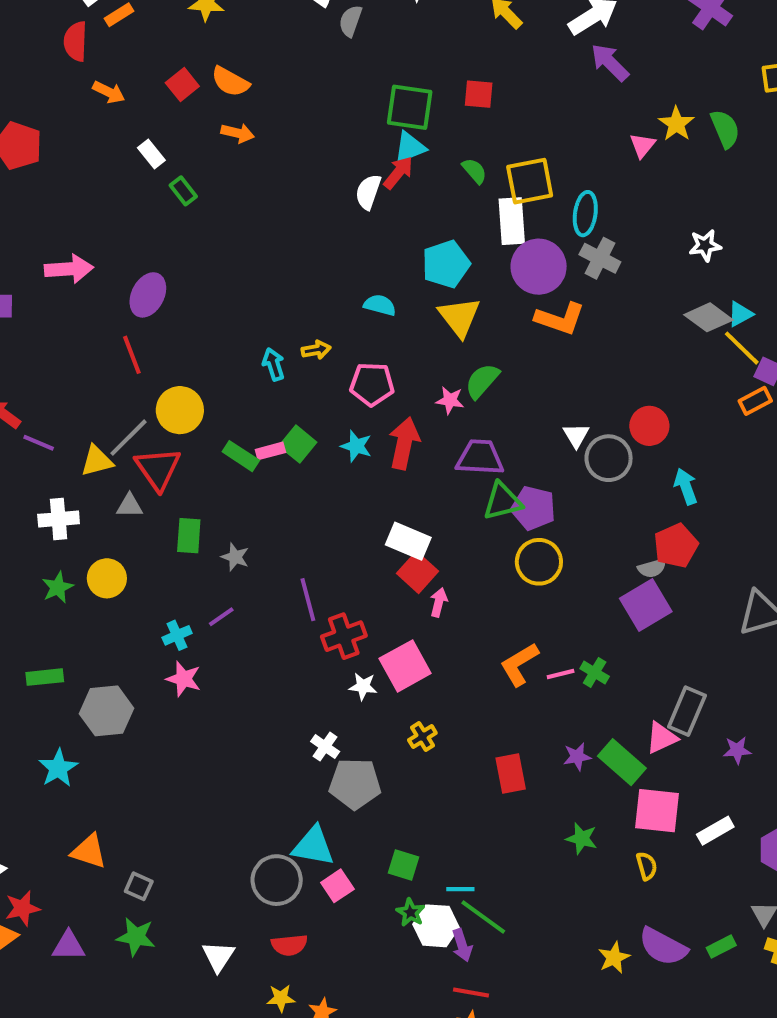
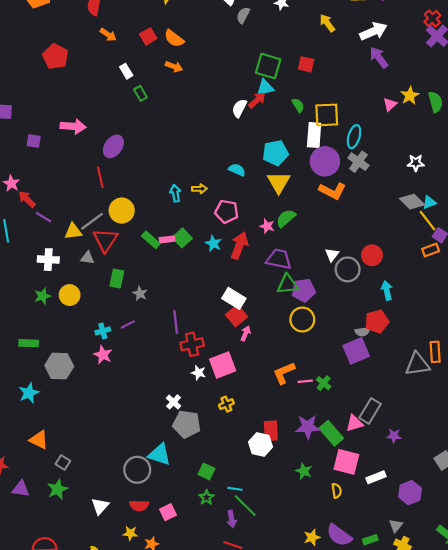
purple pentagon: (533, 508) -> (303, 290), turned -30
purple star: (577, 757) -> (308, 427), size x1.6
pink square: (337, 886) -> (168, 512), moved
white hexagon: (436, 926) -> (261, 444), moved
green star: (136, 937) -> (57, 489), turned 30

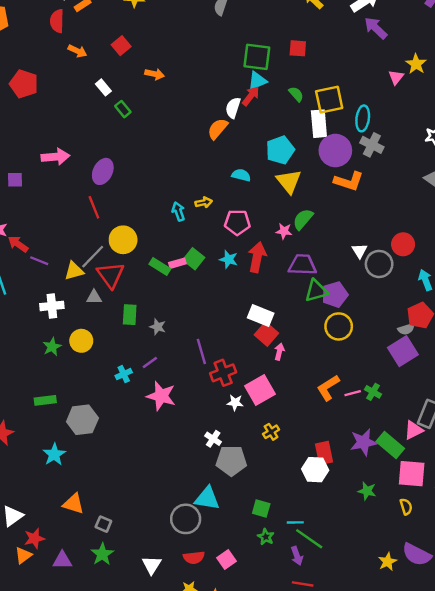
orange semicircle: (174, 38) -> (218, 129), moved, turned 102
pink star: (103, 355) -> (161, 396), moved, size x1.4

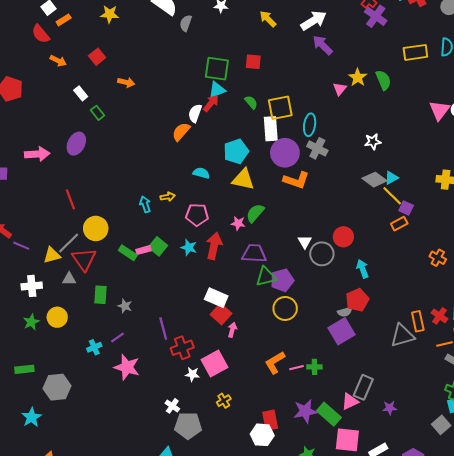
red semicircle: (57, 21) -> (41, 34), turned -42
purple ellipse: (103, 171) -> (76, 144), moved
yellow triangle: (289, 181) -> (243, 179), turned -40
green cross: (373, 392) -> (314, 367), turned -32

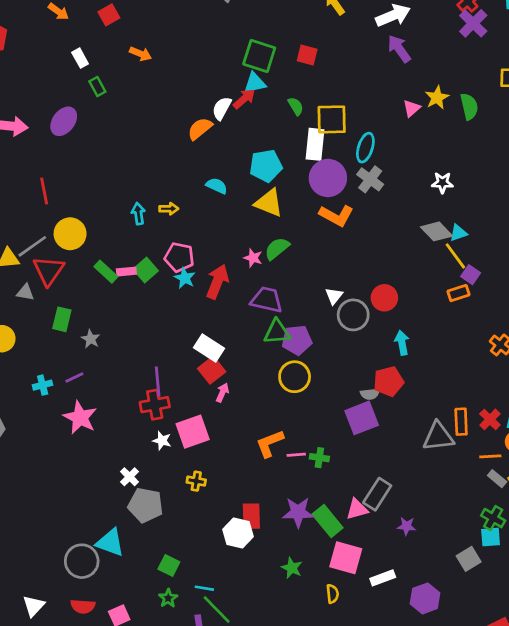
pink pentagon: (197, 215) -> (179, 257), moved
purple line: (163, 328) -> (158, 382), moved
yellow cross: (224, 401) -> (196, 481), turned 32

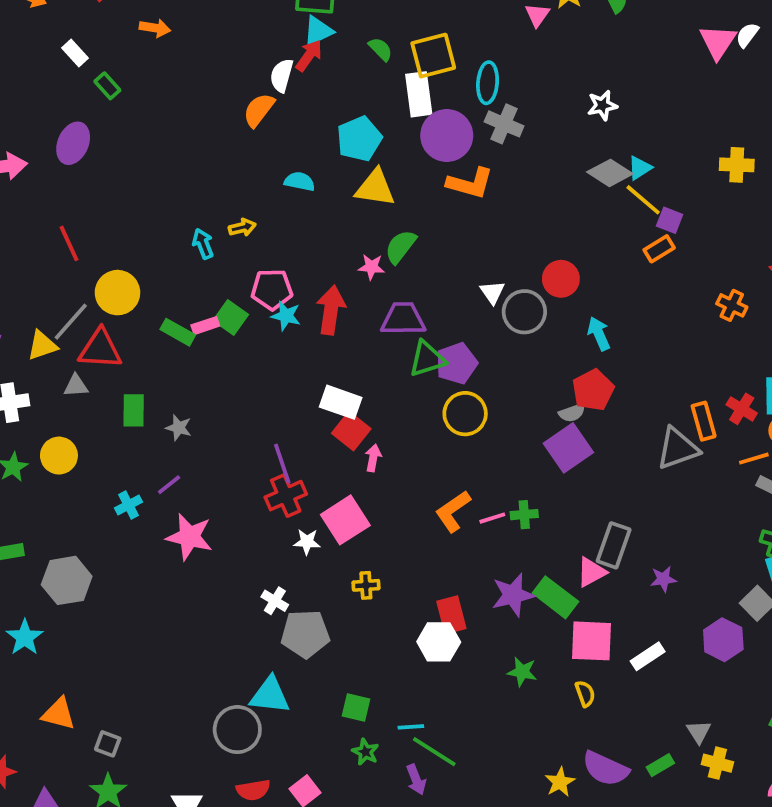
red triangle: (49, 271) -> (100, 349), turned -48
purple hexagon: (425, 598) -> (723, 640), moved

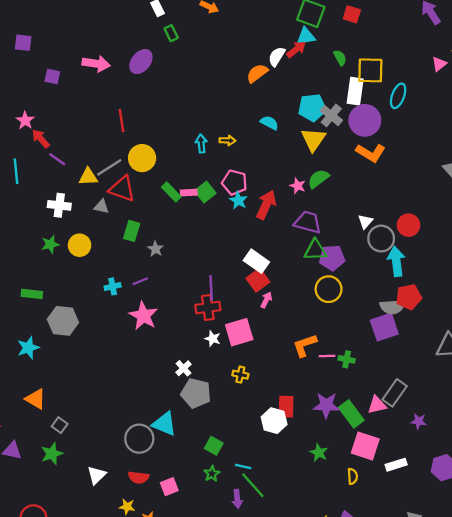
gray cross: (504, 124) -> (331, 115), moved
yellow triangle: (375, 188) -> (313, 139), turned 40
cyan arrow: (599, 334) -> (396, 261), moved, size x1.4
gray semicircle: (572, 413) -> (392, 307), size x1.5

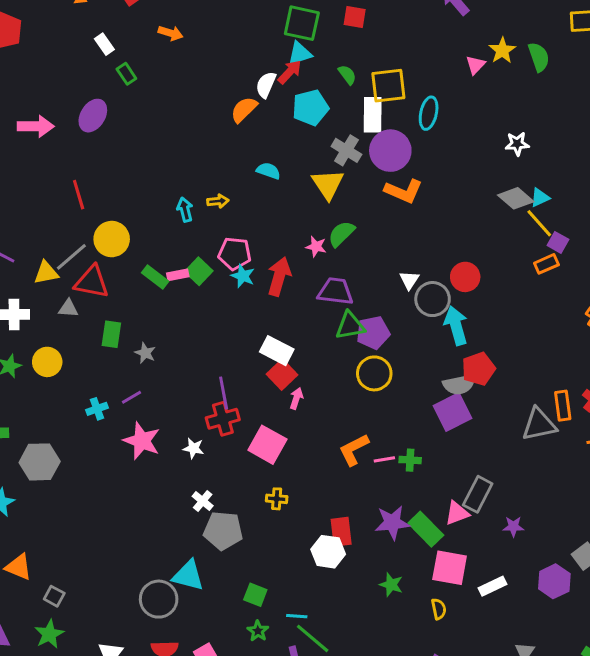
cyan pentagon: (312, 108) -> (310, 108), moved
pink square: (239, 332) -> (267, 445), turned -36
white star: (213, 339) -> (193, 448), moved

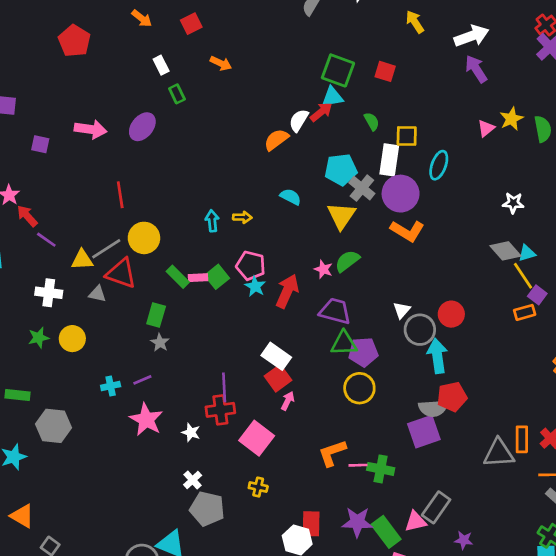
yellow square: (388, 86) -> (407, 136), size x0.7
cyan pentagon: (310, 108) -> (341, 170), moved
green rectangle: (111, 334) -> (156, 315), moved
green cross: (410, 460) -> (381, 469), size x1.4

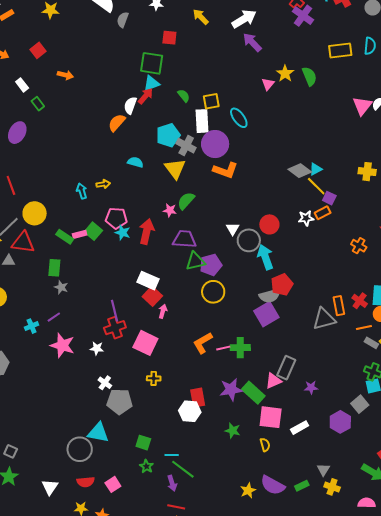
red square: (385, 71) -> (169, 38), moved
cyan ellipse: (439, 165) -> (239, 118), turned -45
white star: (513, 203) -> (306, 218), moved

